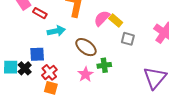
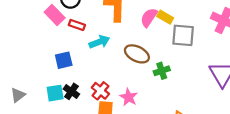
gray square: (128, 39) -> (183, 35), size x1.5
blue square: (37, 54) -> (64, 60), moved
pink star: (86, 74) -> (129, 97), moved

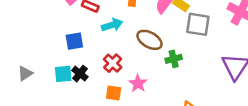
red cross: (100, 91) -> (113, 63), moved

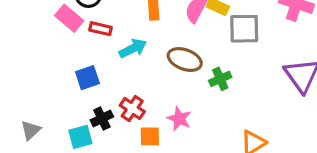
red cross: (113, 63) -> (132, 108), moved
cyan square: (63, 74) -> (80, 137), moved
black cross: (80, 74) -> (102, 118), turned 35

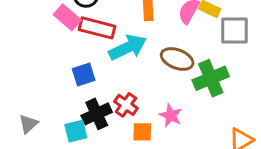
red rectangle: (100, 29) -> (97, 28), size x1.6
cyan arrow: (133, 48) -> (128, 47), size x1.4
green cross: (220, 79) -> (211, 78), size x1.6
black cross: (102, 118) -> (97, 114), size x1.4

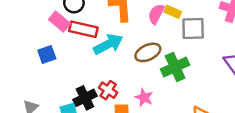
brown ellipse: (177, 59) -> (148, 52), turned -45
blue square: (84, 75) -> (47, 54), moved

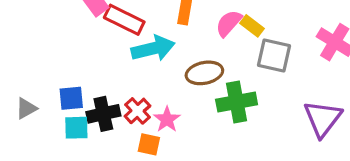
blue square: (47, 54) -> (71, 98), moved
pink star: (144, 98) -> (167, 119), moved

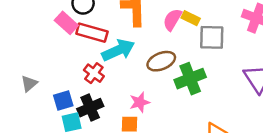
gray triangle: (26, 108) -> (29, 84), moved
red cross: (137, 111) -> (94, 73), moved
pink star: (167, 119) -> (140, 102), turned 30

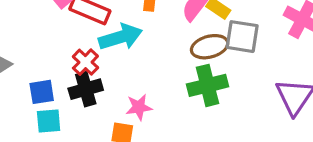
brown ellipse: (161, 61) -> (210, 47), moved
black cross: (90, 108) -> (86, 89), moved

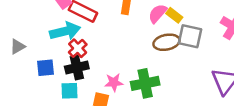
cyan arrow: (121, 37) -> (65, 31), moved
green cross: (207, 85) -> (145, 83), moved
cyan square: (49, 121) -> (69, 91), moved

